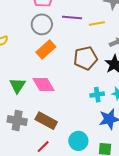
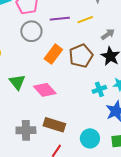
orange rectangle: (46, 50) -> (53, 54), moved
green triangle: (17, 86) -> (17, 82), moved

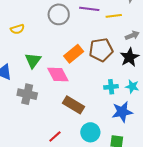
orange rectangle: (53, 54) -> (74, 54), moved
brown rectangle: (54, 125) -> (74, 105), moved
gray cross: (26, 130) -> (27, 94), moved

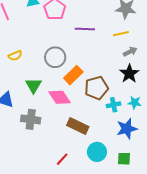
gray circle: (59, 14) -> (55, 57), moved
yellow line: (114, 16) -> (121, 34), moved
brown pentagon: (101, 50) -> (96, 88), moved

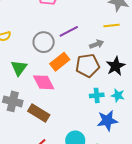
purple line: (85, 29) -> (69, 31), moved, turned -36
gray arrow: (130, 52) -> (97, 44), moved
brown pentagon: (96, 88) -> (88, 65), moved
brown rectangle: (78, 126) -> (39, 113), moved

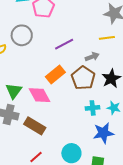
gray circle: (44, 42) -> (22, 35), moved
brown pentagon: (88, 65) -> (83, 78), turned -30
green triangle: (19, 68) -> (14, 91), moved

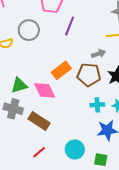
purple line: (64, 44) -> (70, 26), moved, turned -42
brown pentagon: (83, 78) -> (89, 75), turned -30
green triangle: (14, 91) -> (19, 85), turned 36

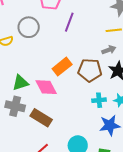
gray arrow: (98, 54) -> (109, 50), moved

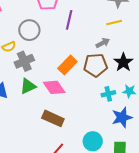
gray arrow: (109, 50) -> (103, 43), moved
gray cross: (15, 106) -> (24, 61), moved, turned -30

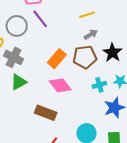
purple line: (69, 20) -> (40, 19), moved, turned -48
yellow line: (114, 23) -> (87, 15), moved
gray cross: (24, 61) -> (13, 57), turned -36
pink diamond: (54, 87) -> (60, 85), moved

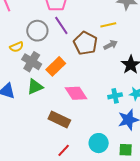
brown pentagon: (85, 57) -> (86, 43), moved, turned 30
orange rectangle: (57, 59) -> (56, 66), moved

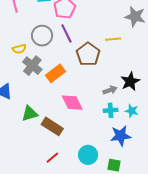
gray arrow: (111, 45) -> (110, 90), moved
green triangle: (35, 87) -> (30, 114), moved

